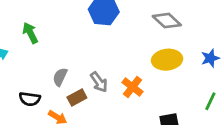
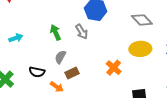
green arrow: (30, 33) -> (55, 32), moved
gray arrow: (99, 82) -> (82, 32), moved

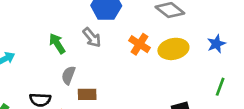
orange cross: (114, 68) -> (139, 44), moved
brown rectangle: (72, 73) -> (87, 94), turned 32

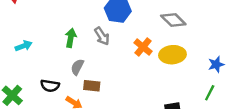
green arrow: (57, 44) -> (71, 38), turned 36
blue star: (216, 44) -> (216, 64), moved

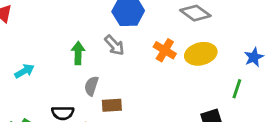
green line: (210, 93) -> (237, 89), moved

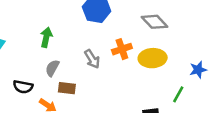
gray arrow: (114, 45) -> (92, 59), moved
orange cross: (165, 50) -> (122, 49), turned 30

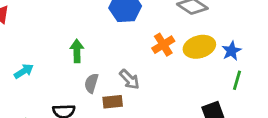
gray arrow: (92, 59) -> (129, 79), moved
blue star: (198, 70) -> (231, 51), moved

